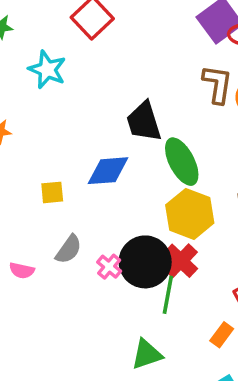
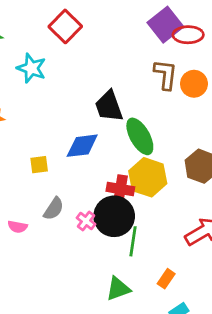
red cross: (181, 261) -> (120, 189), moved, turned -32
orange rectangle: (222, 335) -> (166, 279), moved

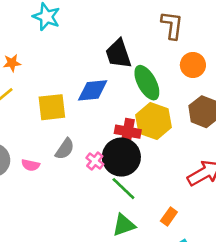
orange circle: (194, 84) -> (193, 65), moved
yellow square: (39, 165) -> (52, 107), size x1.6
green line: (133, 241) -> (123, 189), moved, turned -56

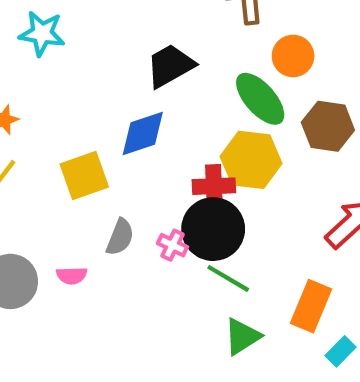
black trapezoid: (118, 54) -> (170, 66), turned 92
green ellipse: (147, 83) -> (260, 99), moved
orange rectangle: (169, 216) -> (311, 306), size x1.6

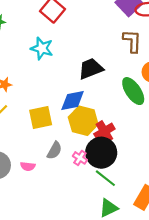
cyan star: (42, 33) -> (42, 48), moved
yellow hexagon: (251, 160) -> (83, 121), moved
red cross: (214, 186) -> (104, 131), turned -36

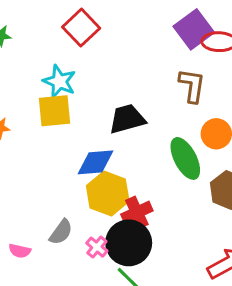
yellow square: (41, 117) -> (54, 111), moved

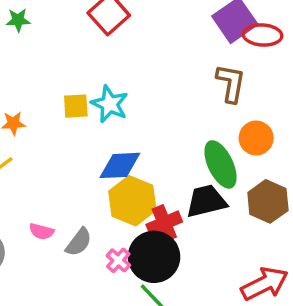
cyan star: (59, 81) -> (110, 104), moved
yellow square: (54, 111) -> (76, 106), size x0.7
black trapezoid: (127, 119) -> (206, 201), moved
pink semicircle: (20, 251) -> (41, 231), moved

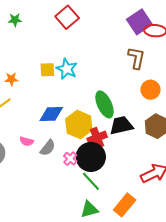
green ellipse: (221, 164) -> (104, 104), moved
blue diamond: (120, 165) -> (51, 114), moved

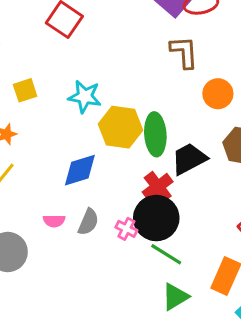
yellow square: (47, 70) -> (25, 90), moved
green ellipse: (104, 104) -> (155, 134), turned 36
yellow hexagon: (79, 125) -> (120, 127), moved

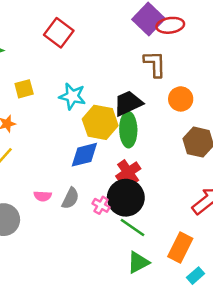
black trapezoid: (189, 159) -> (128, 103), moved
blue diamond: (80, 170) -> (84, 155), moved

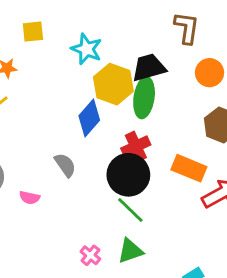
blue diamond: (84, 155) -> (89, 118), turned -44
pink semicircle: (43, 196) -> (30, 198), moved
gray semicircle: (70, 198) -> (65, 165), turned -70
pink cross: (101, 205) -> (90, 255), moved
orange rectangle: (180, 247) -> (189, 168), moved, turned 76

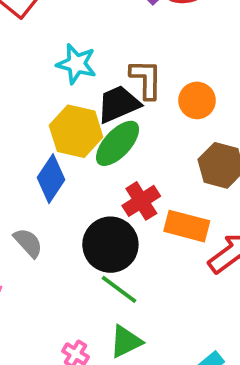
brown L-shape: (187, 28) -> (146, 79), moved
cyan star: (87, 49) -> (76, 64), moved
green ellipse: (144, 98) -> (118, 143), turned 42
red cross: (136, 146) -> (141, 201), moved

